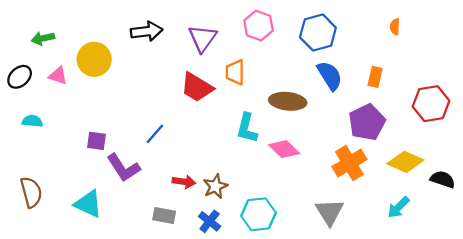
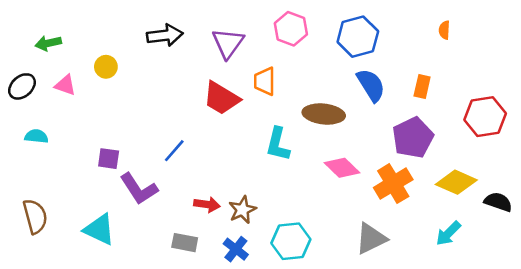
yellow circle: (94, 59) -> (106, 67), size x0.6
pink diamond: (284, 149) -> (342, 168), moved
gray triangle: (330, 212) -> (371, 239), turned 36

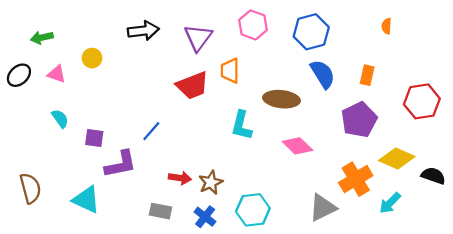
red trapezoid: (221, 98) -> (192, 85), turned -52
cyan semicircle: (36, 136) -> (60, 119), moved, turned 48
orange cross: (393, 184) -> (356, 179), moved
purple L-shape: (139, 189) -> (121, 164), turned -68

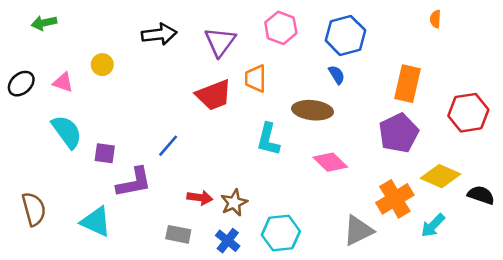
orange semicircle: (387, 26) -> (435, 19), moved
green arrow: (42, 38) -> (44, 23), moved
blue semicircle: (323, 74) -> (337, 75), moved, size x0.6
orange rectangle: (367, 75) -> (408, 84), size x1.6
cyan semicircle: (60, 119) -> (67, 132), size x1.6

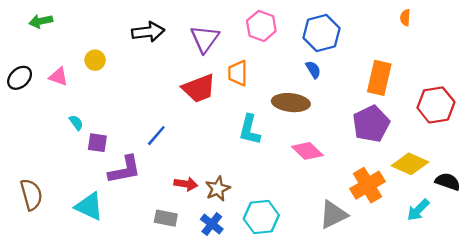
cyan semicircle: (67, 132) -> (76, 123), moved, size x0.5
cyan arrow: (433, 225) -> (418, 210), moved

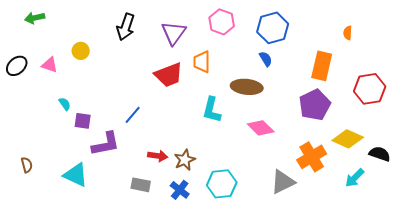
orange semicircle: (405, 18) -> (348, 33), moved
black arrow: (148, 32) -> (126, 27), turned 116
brown semicircle: (31, 195) -> (27, 165), size x0.6

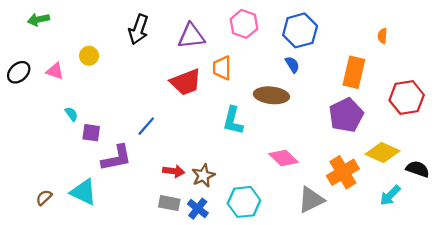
purple triangle: (174, 33) -> (191, 36), turned 48
pink diamond: (261, 128) -> (284, 158), moved
brown semicircle: (27, 165) -> (44, 198), moved, turned -119
gray rectangle: (141, 185) -> (169, 203), moved

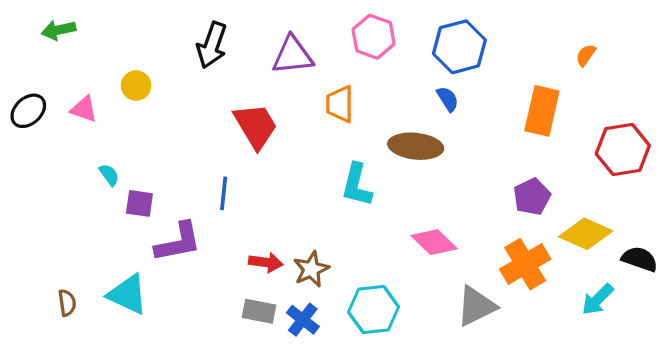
orange semicircle: (382, 36) -> (586, 55), turned 32
red trapezoid: (186, 82) -> (256, 126), moved, turned -100
purple pentagon: (346, 115) -> (532, 197), moved, size x0.7
blue line: (146, 126) -> (224, 193), turned -35
brown semicircle: (44, 198) -> (67, 303), turned 126

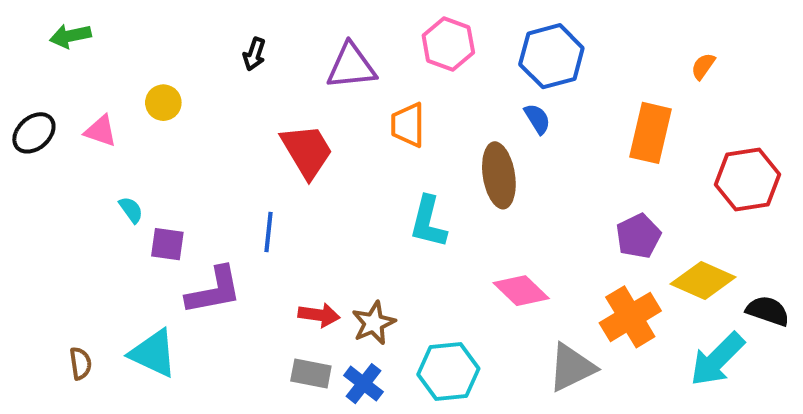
black arrow: (212, 45) -> (254, 54), size x0.6
brown ellipse: (416, 146) -> (499, 175), turned 75
cyan arrow: (598, 299) -> (717, 359), size x1.4

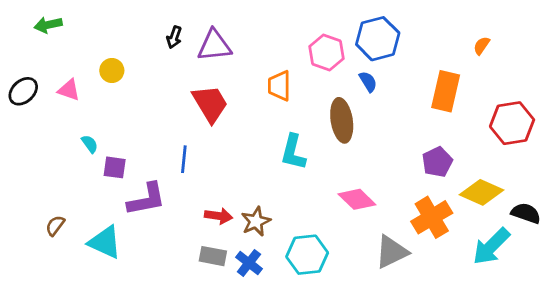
pink hexagon: (448, 44) -> (326, 53), moved
purple triangle: (351, 66) -> (214, 46), moved
brown semicircle: (80, 363) -> (55, 226), moved, turned -135

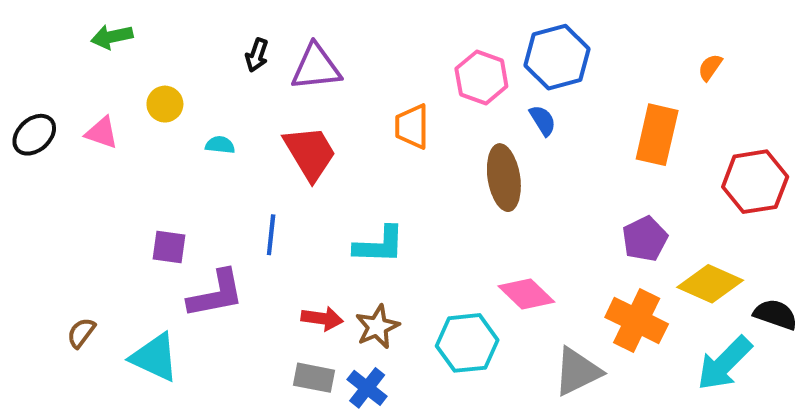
green arrow: (48, 25) -> (112, 37), moved
cyan semicircle: (90, 144) -> (220, 145), moved, turned -48
cyan L-shape: (293, 152) -> (379, 245), moved, turned -102
orange cross: (432, 217) -> (637, 321), turned -33
cyan hexagon: (307, 255) -> (467, 343), moved

